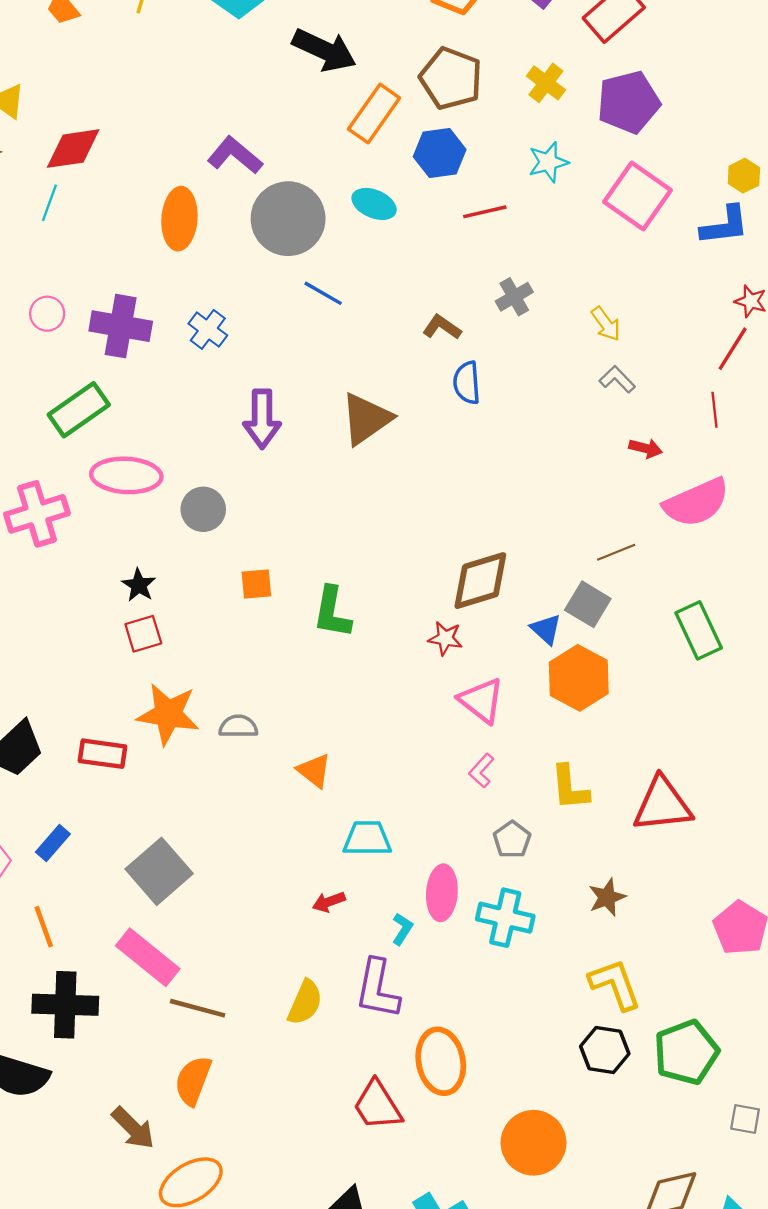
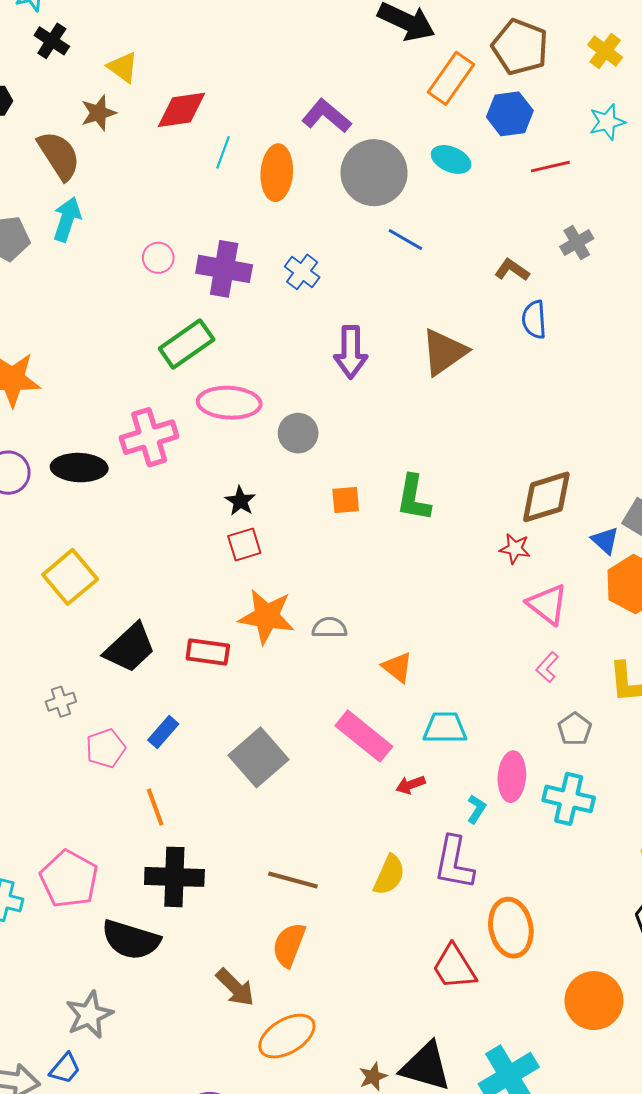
cyan line: (49, 203) -> (223, 152), moved
green L-shape: (332, 612) -> (414, 498), moved
pink rectangle: (148, 957) -> (364, 736), moved

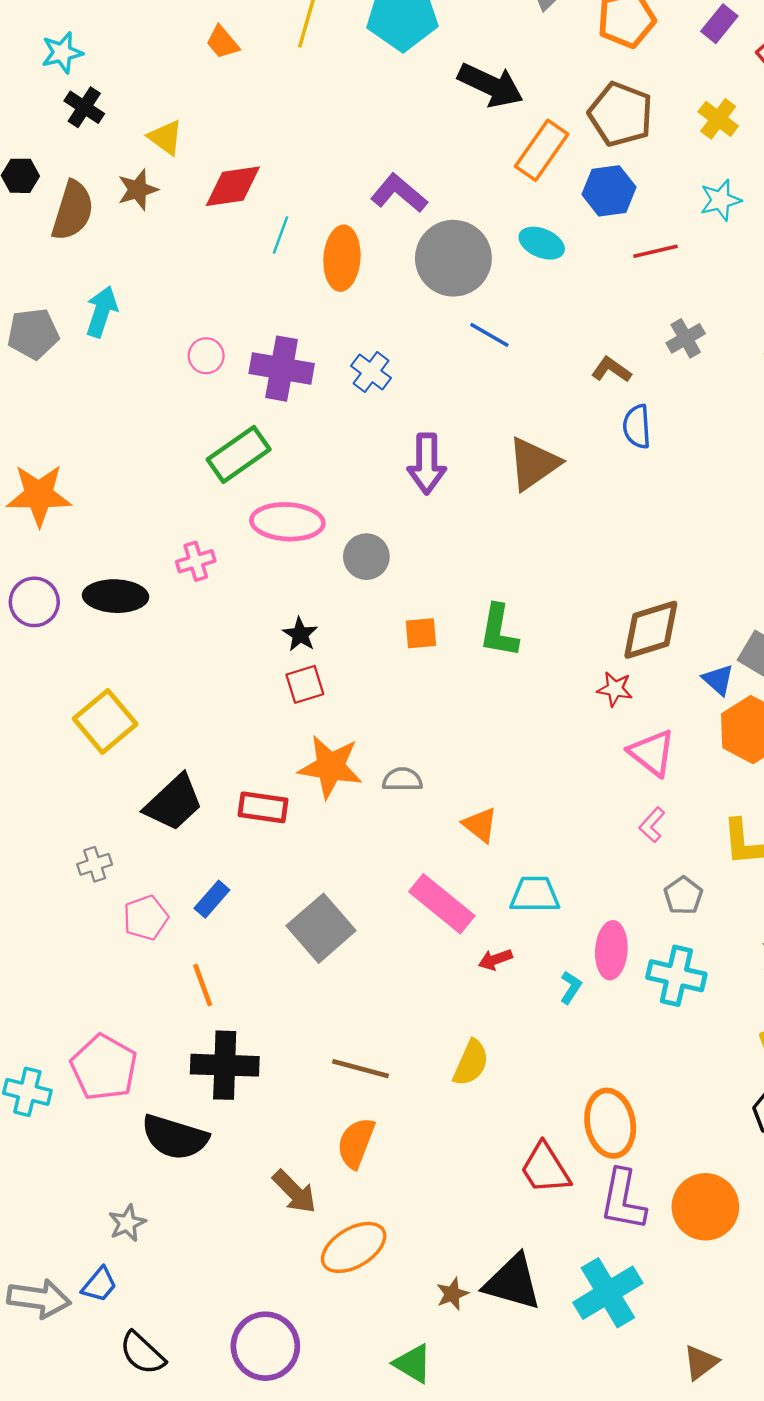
brown semicircle: (59, 155) -> (73, 211), moved, turned 50
pink cross: (149, 437) -> (196, 561), size x0.6
purple L-shape: (454, 863) -> (623, 1200), moved
gray star: (89, 1015) -> (127, 1223), size x0.7

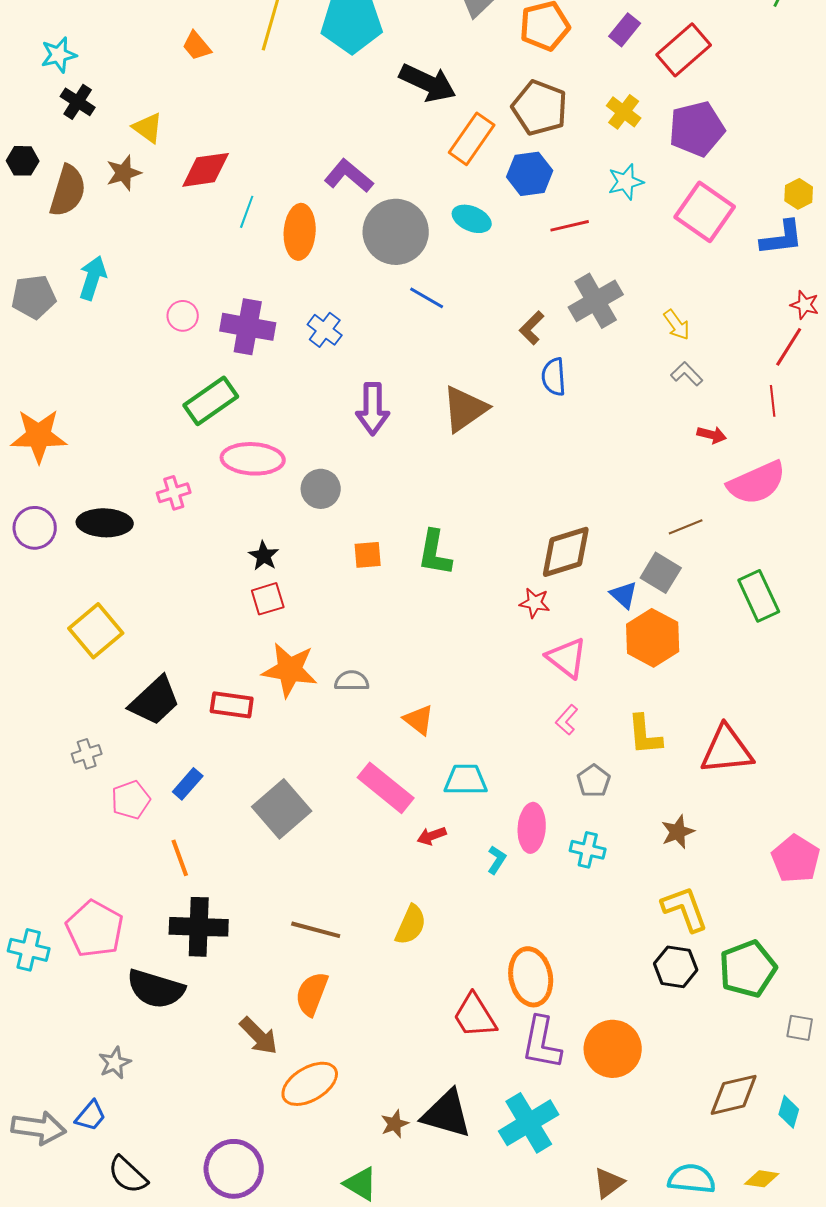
gray cross: (686, 338) -> (596, 301), size x1.6
brown L-shape: (611, 370) -> (532, 328), turned -80
cyan cross: (676, 976) -> (588, 850), size x0.7

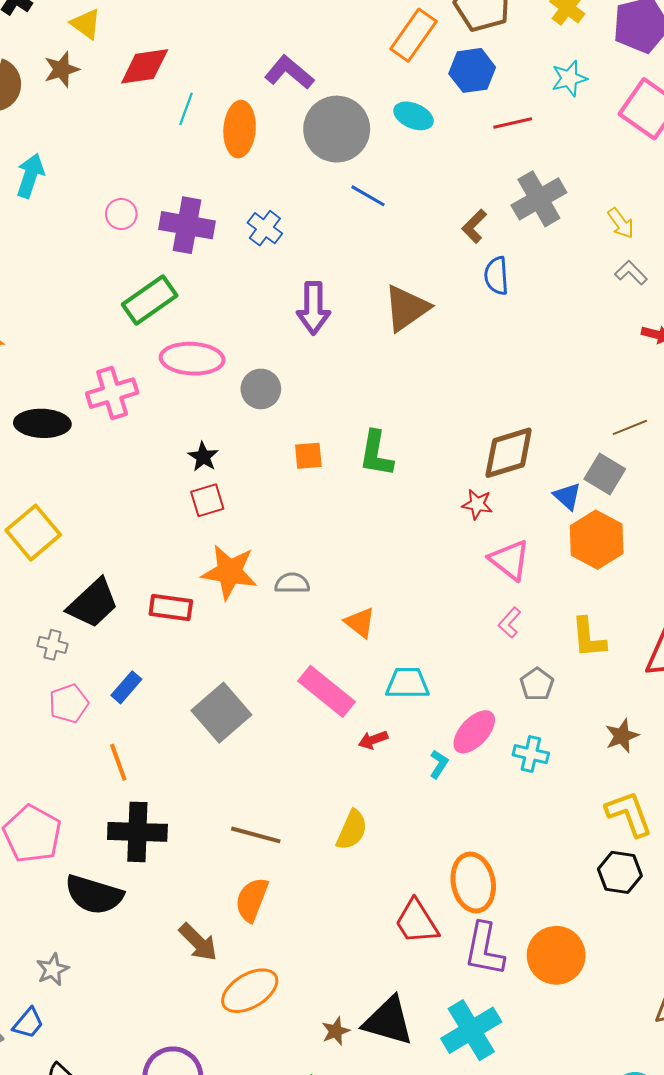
pink cross: (174, 493) -> (112, 393), size x1.5
gray cross: (87, 754) -> (52, 645), moved, turned 32
pink ellipse: (532, 828) -> (474, 732), turned 39

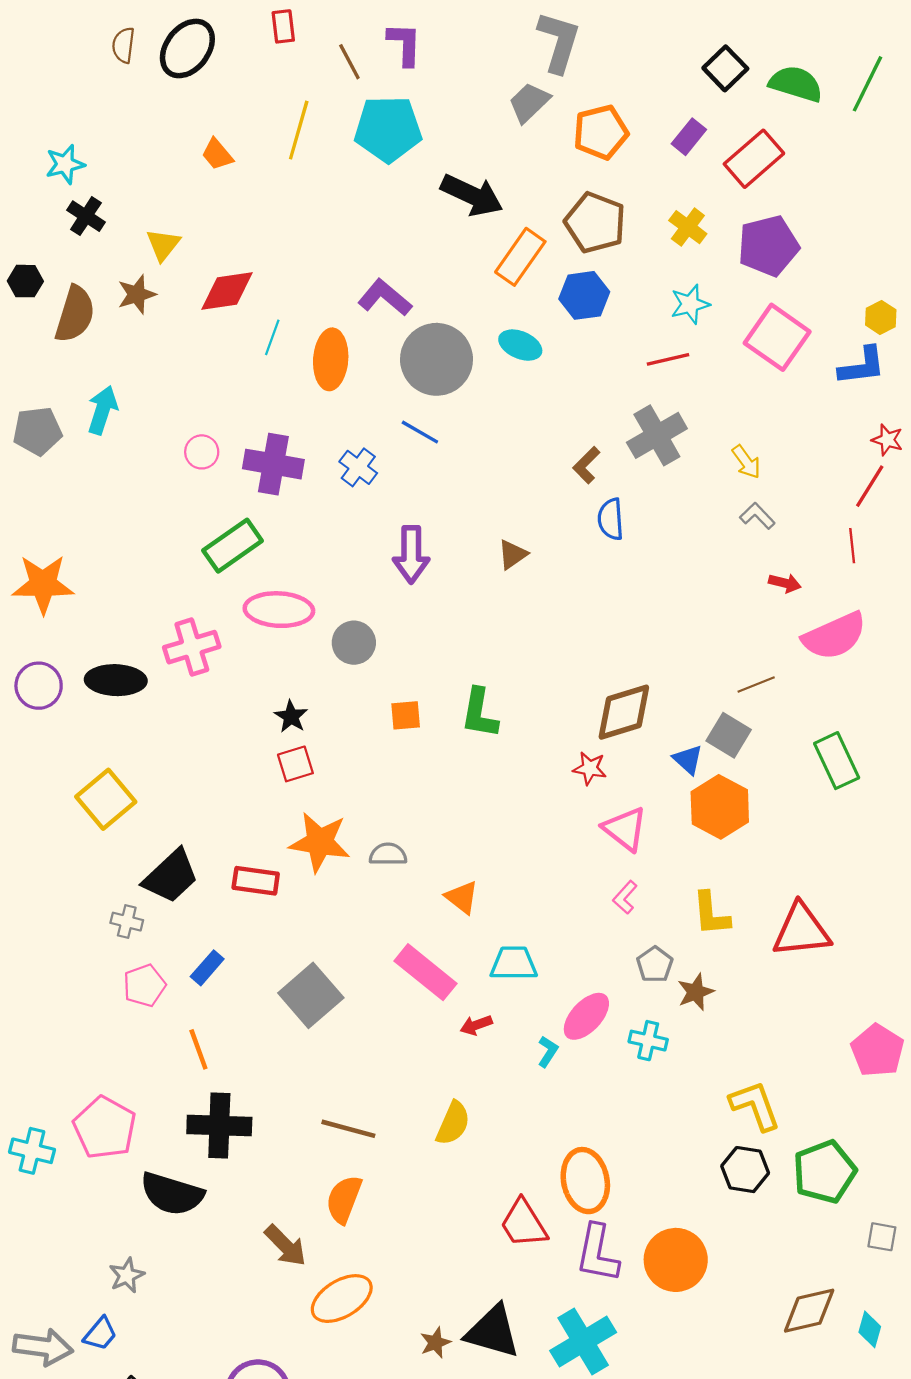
yellow triangle: (86, 24) -> (163, 245), turned 32
red line: (513, 123) -> (668, 359), moved
blue line: (368, 196) -> (420, 432), moved
brown triangle: (406, 308) -> (513, 554), size x0.6
brown star: (622, 736) -> (696, 992), moved

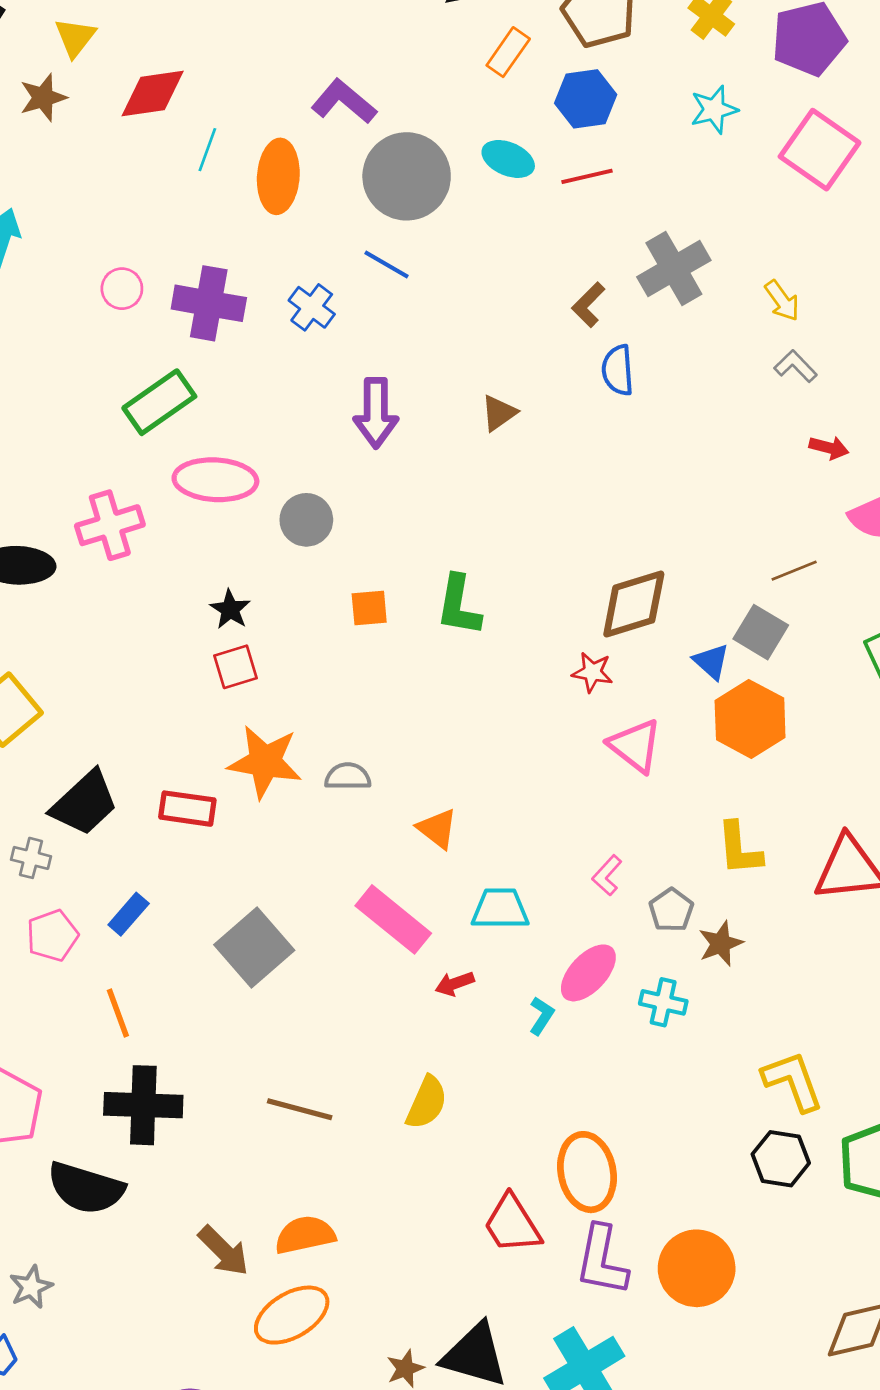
orange rectangle: (520, 257) -> (508, 52), size x0.7
red line: (668, 359) -> (587, 176), moved
pink L-shape: (625, 897) -> (607, 875), moved
orange semicircle: (344, 1199) -> (305, 1235), moved, turned 57

